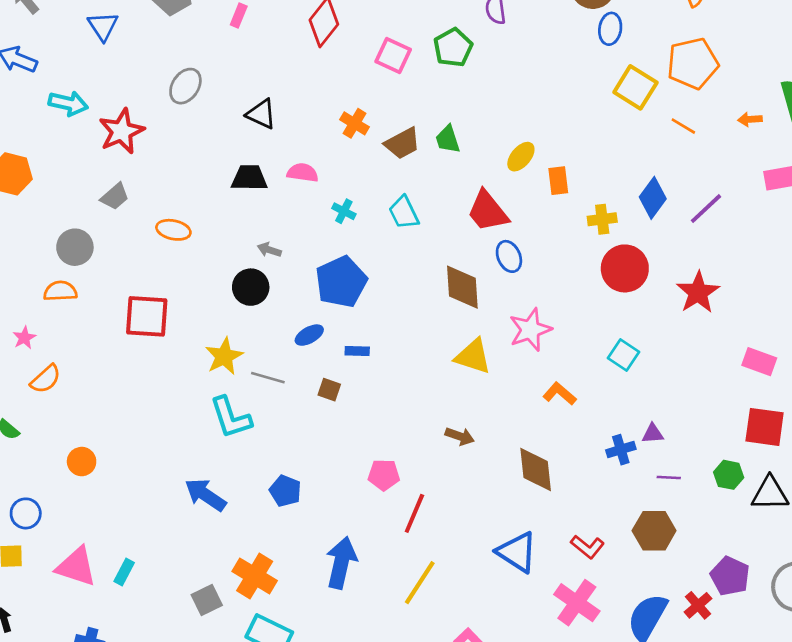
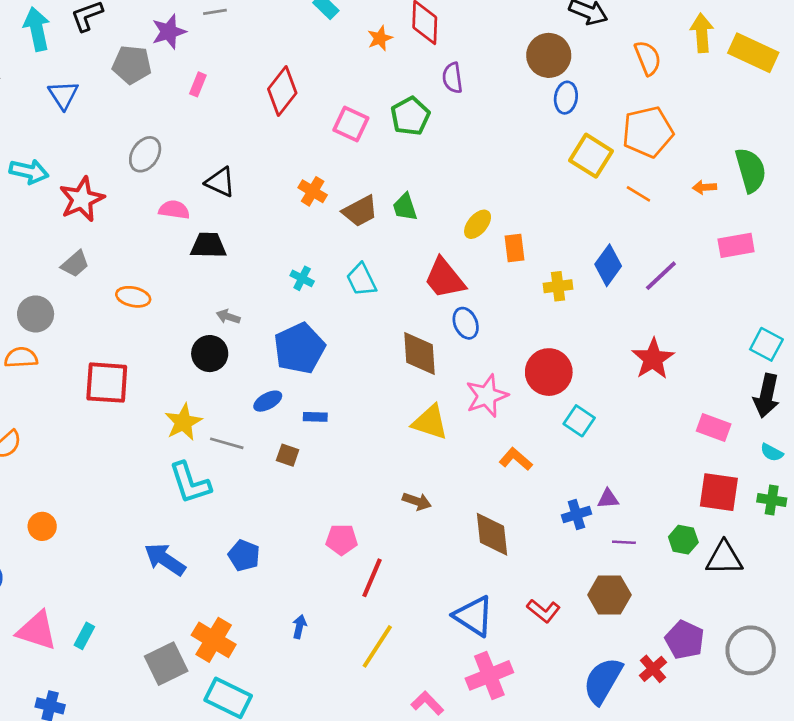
pink semicircle: (303, 173) -> (174, 210), moved
red circle: (625, 268) -> (549, 372), moved
blue arrow: (341, 563) -> (299, 627), size x0.5
gray square: (207, 600) -> (166, 664), size x1.4
pink cross: (577, 603) -> (489, 675), moved, turned 33

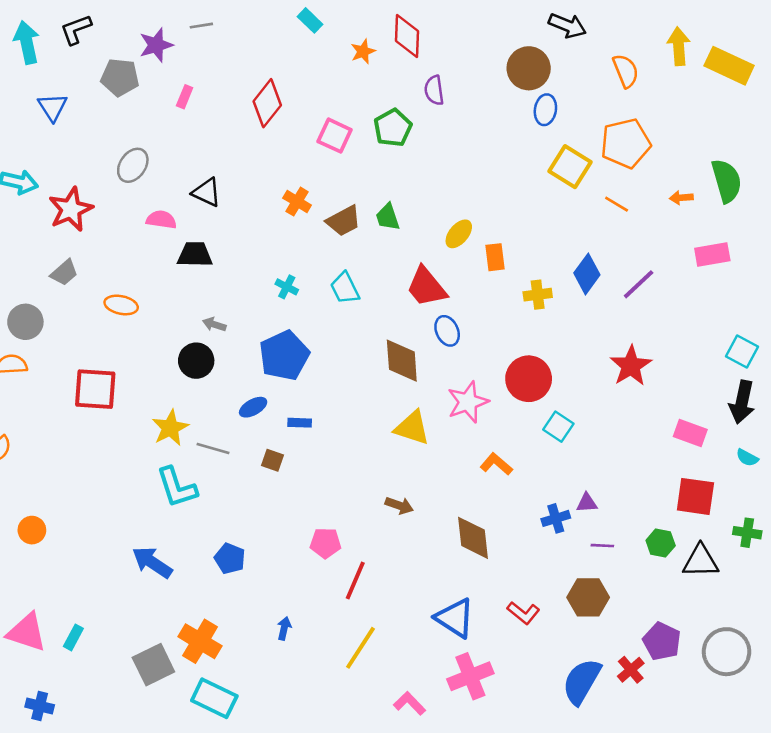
green cross: (772, 500) -> (747, 533), moved

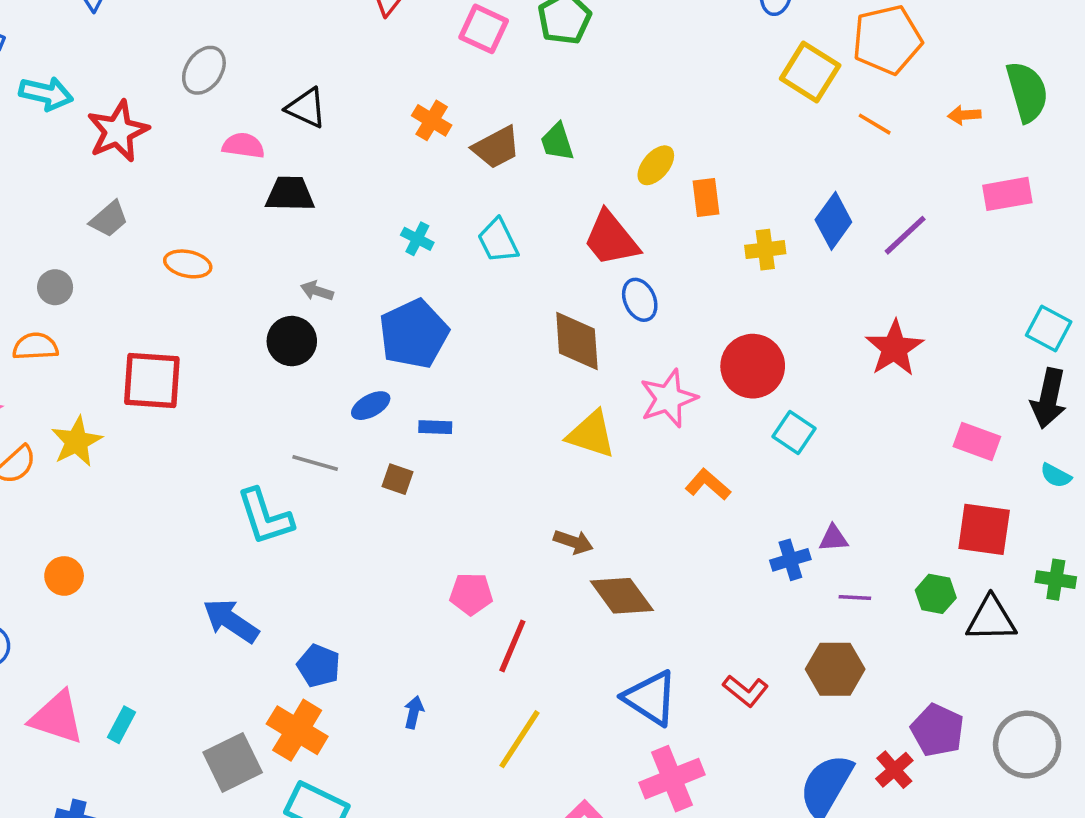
gray circle: (25, 322) -> (55, 287), size x0.7
yellow star: (170, 428) -> (77, 441), moved
brown diamond: (473, 538) -> (622, 596), moved, turned -30
blue pentagon: (230, 559) -> (319, 666), moved

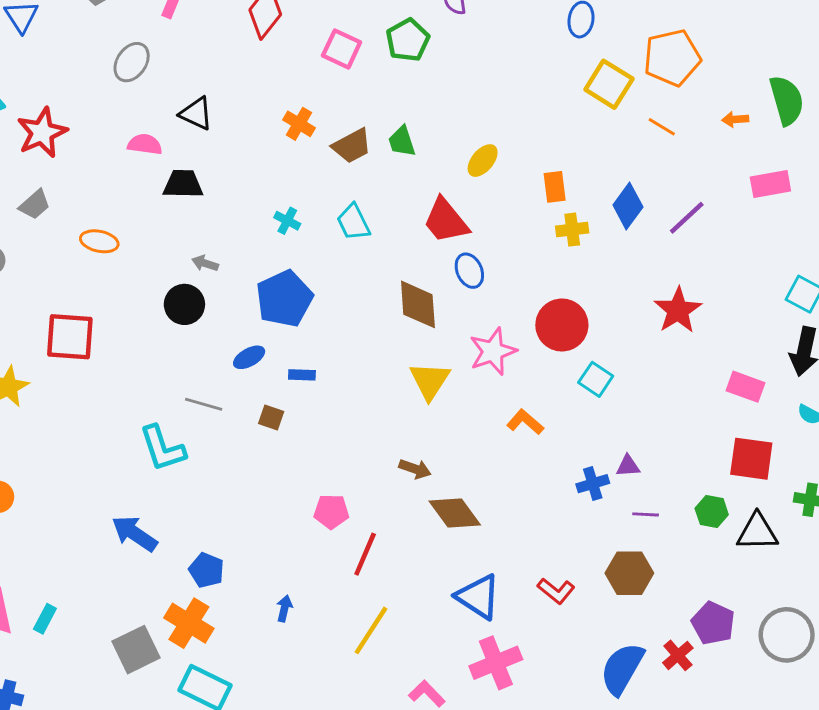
gray ellipse: (204, 70) -> (132, 62), moved
orange rectangle: (706, 198) -> (555, 187), moved
yellow triangle: (591, 434) -> (430, 381), turned 45

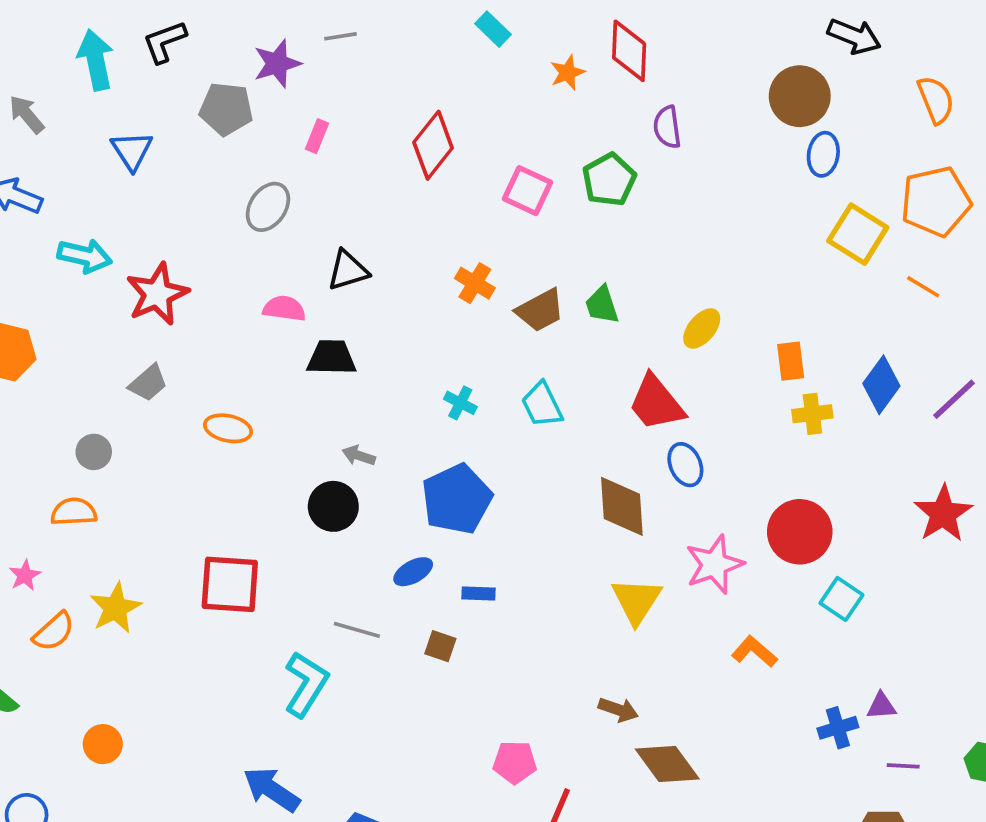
black triangle: (196, 114) -> (348, 270), turned -42
red square: (70, 337) -> (230, 584), moved
cyan L-shape: (162, 448) -> (306, 684), turned -130

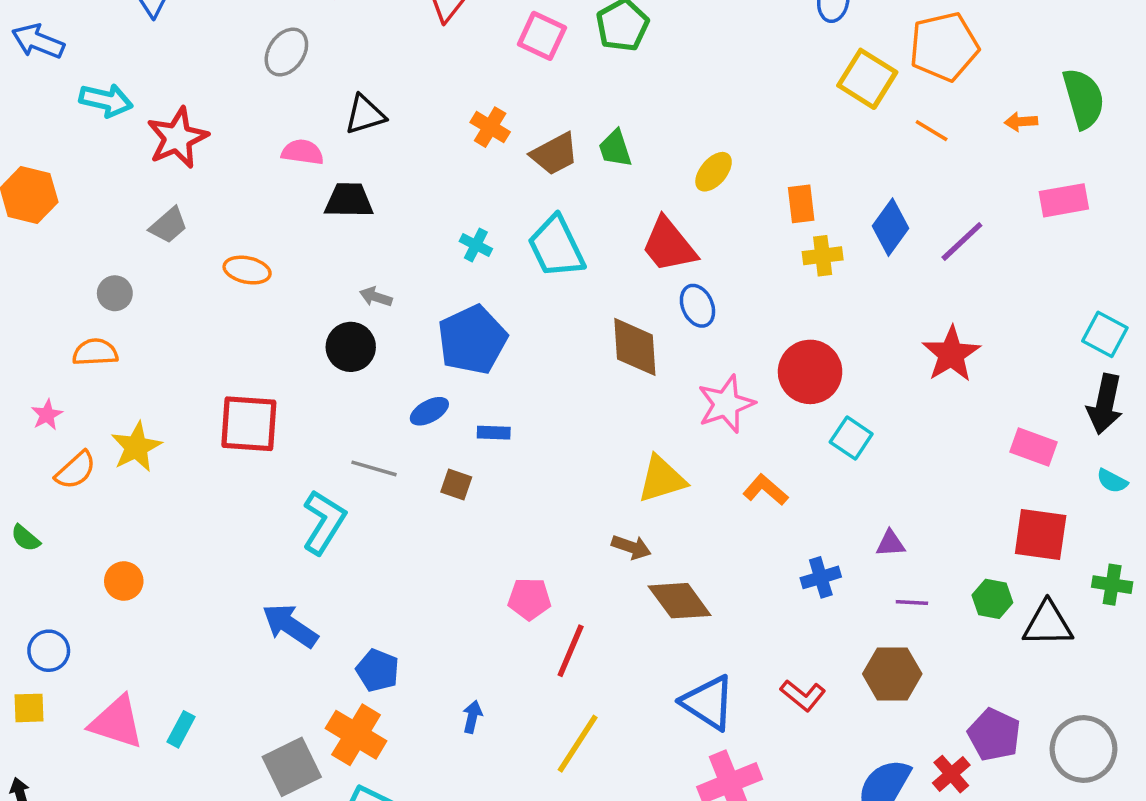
cyan trapezoid: (542, 405) -> (556, 247), size x1.4
yellow triangle: (636, 601) -> (662, 479), moved, turned 40
blue cross: (838, 728) -> (821, 577), moved

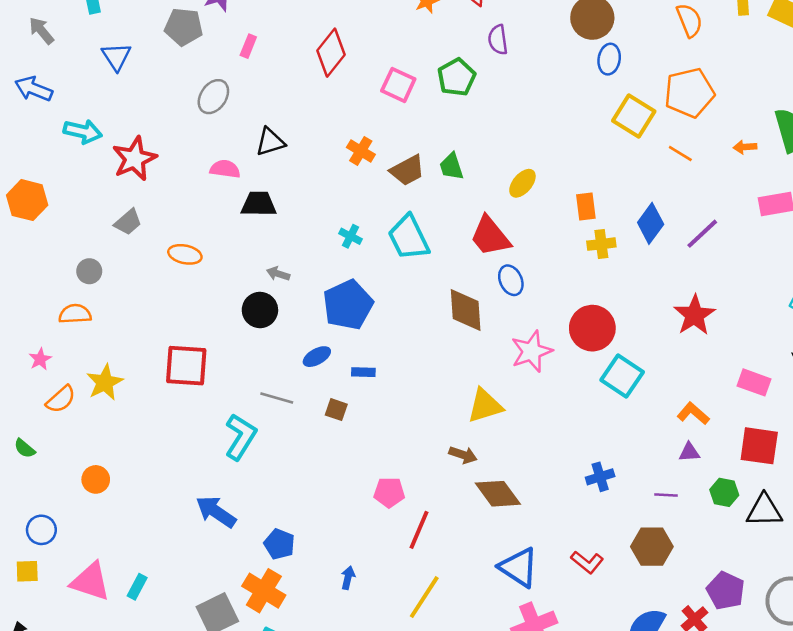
cyan square: (851, 438) -> (622, 376), size x1.4
orange L-shape: (765, 490) -> (693, 413), moved
purple triangle: (890, 543) -> (689, 452), moved

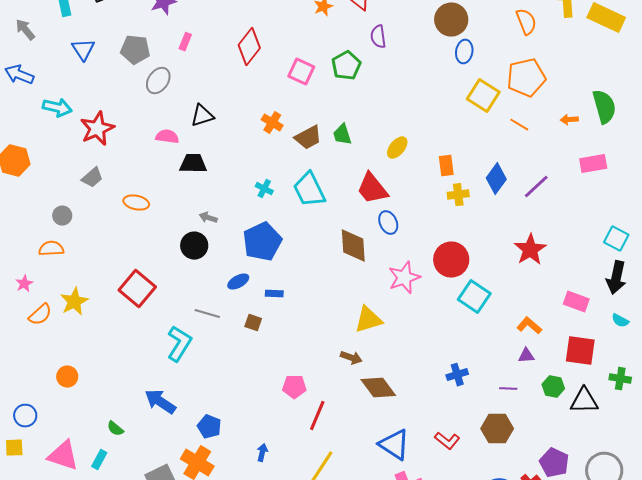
gray pentagon: (184, 27) -> (135, 50), moved
red square: (186, 366) -> (137, 289), turned 36
green semicircle: (25, 448) -> (115, 429), moved

